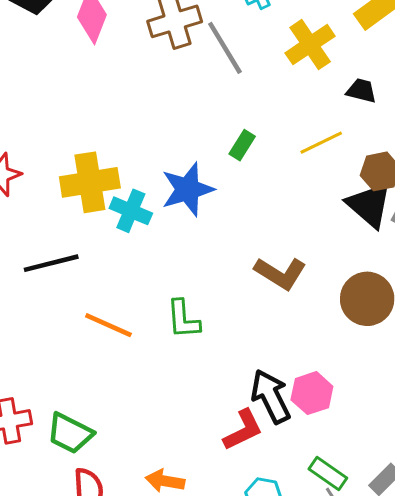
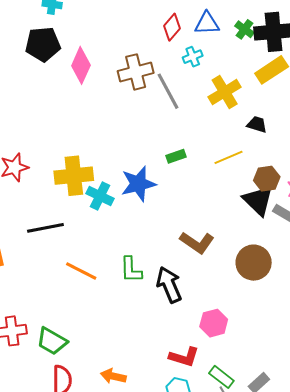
green rectangle: (242, 145) -> (176, 156), turned 36
black arrow: (271, 396) -> (169, 285), moved
red L-shape: (243, 430) -> (184, 357), moved, turned 40

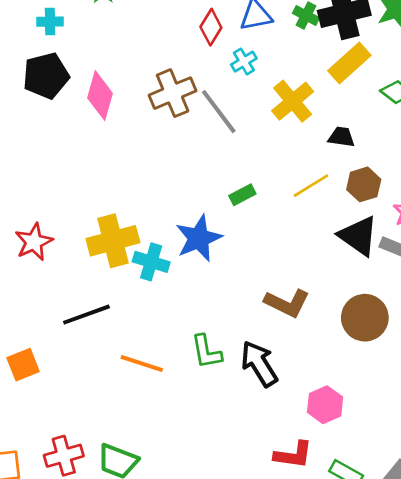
brown hexagon: (267, 179) -> (364, 184), moved

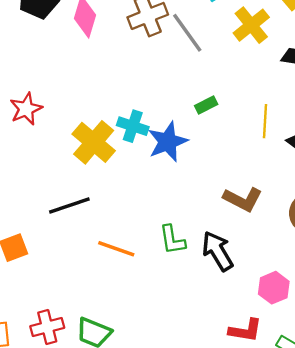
yellow line: (311, 186) -> (265, 121), moved, turned -56
yellow cross: (113, 241) -> (94, 142), turned -36
red star: (34, 242) -> (26, 109), moved
cyan cross: (151, 262) -> (133, 126), moved

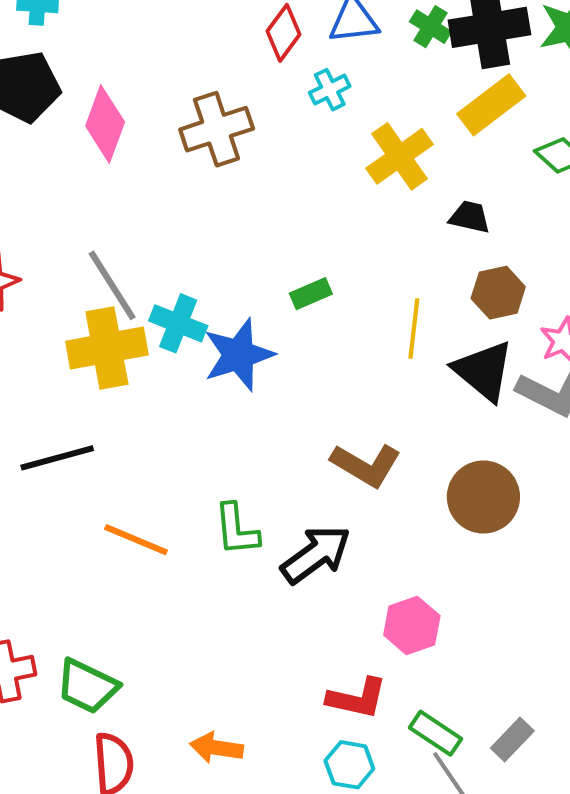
gray line: (187, 33) -> (112, 285), moved
yellow cross: (94, 142) -> (107, 348), turned 36
black arrow: (218, 251) -> (316, 554), turned 81

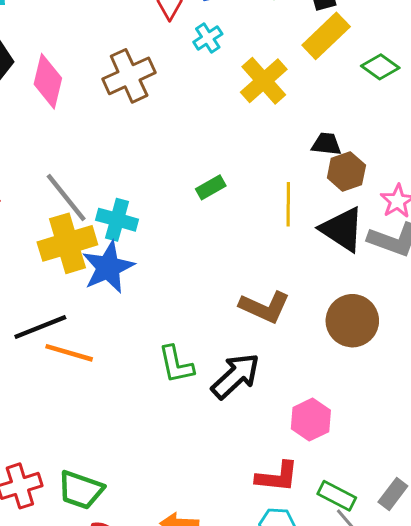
black trapezoid: (470, 217) -> (326, 144), moved
blue star: (239, 355) -> (108, 267), moved
orange line: (136, 540) -> (69, 353), moved

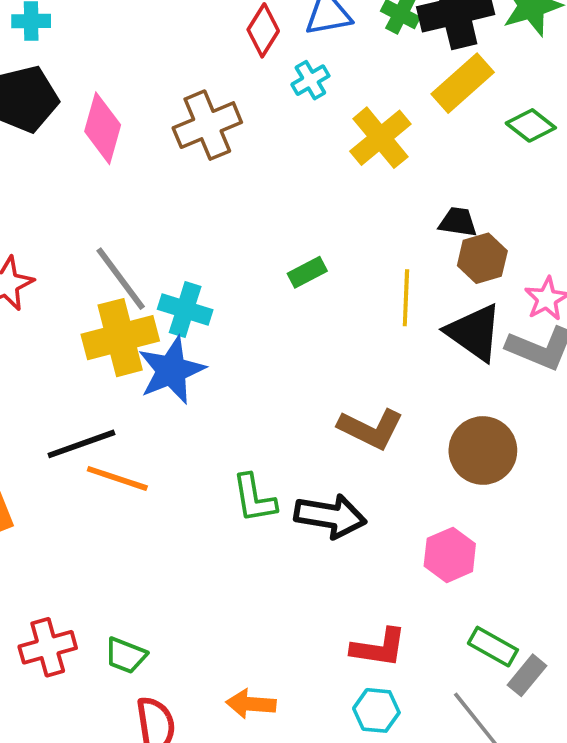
black arrow: (236, 376) -> (330, 516), turned 50
pink hexagon: (311, 420) -> (450, 555), moved
green trapezoid: (81, 490) -> (126, 655), size x0.7
green rectangle: (337, 496) -> (493, 647), moved

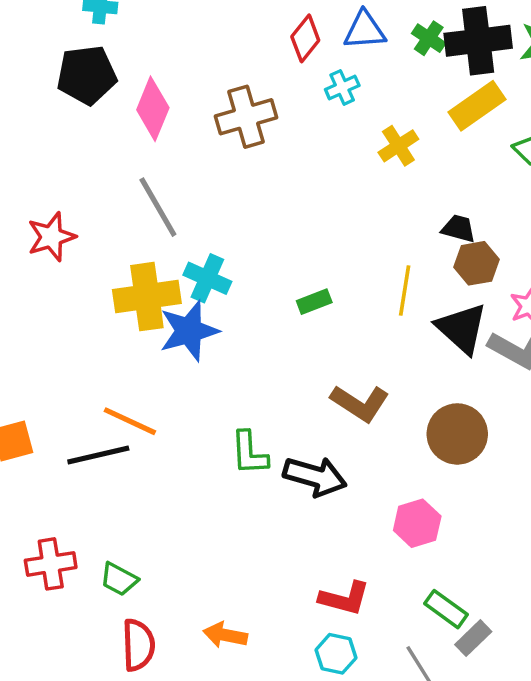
yellow cross: (380, 138) -> (398, 146), size x0.7
green rectangle: (307, 272) -> (314, 302), moved
gray line: (121, 279) -> (158, 207), moved
black line: (81, 444) -> (98, 455), moved

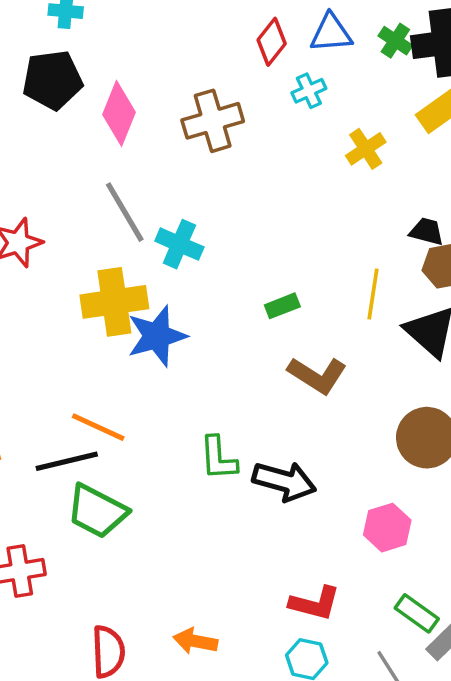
cyan cross: (207, 278) -> (179, 244), moved
brown L-shape: (360, 403) -> (317, 375), moved
green trapezoid: (119, 579) -> (97, 511), moved, size x1.6

